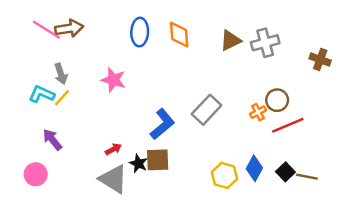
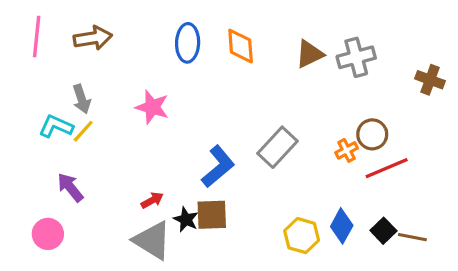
pink line: (46, 30) -> (37, 36), moved, turned 64

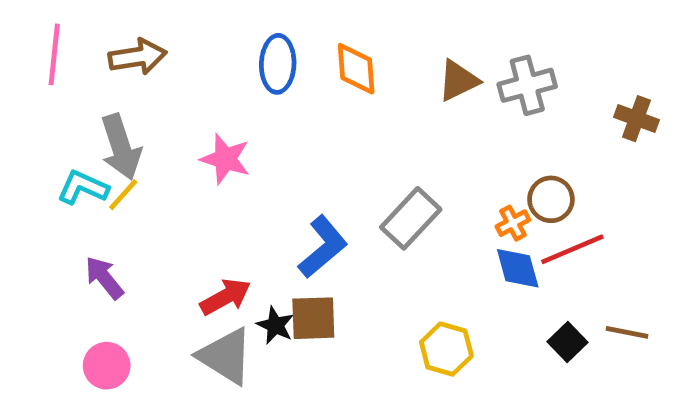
gray arrow: (82, 99) -> (121, 147), size x1.5
red arrow: (152, 200) -> (225, 297), size x1.5
blue diamond: (342, 226) -> (518, 268), moved, turned -44
pink circle: (48, 234) -> (107, 366), moved
brown line: (412, 237) -> (627, 332), moved

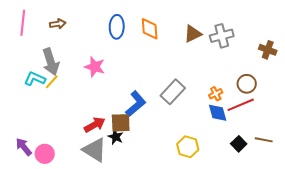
brown arrow: (137, 57) -> (58, 24), size x0.7
brown circle: (551, 199) -> (247, 84), moved
purple arrow: (104, 278) -> (24, 147), moved
brown square: (313, 318) -> (121, 123), moved

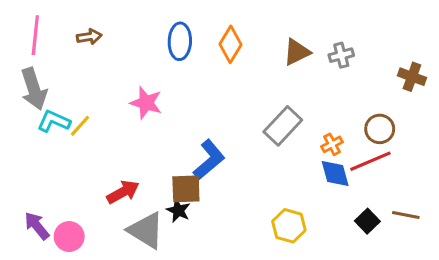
orange diamond: (150, 29) -> (231, 44), turned 35
gray cross: (222, 36) -> (341, 55), size x0.7
gray arrow: (51, 62) -> (34, 89), moved
gray rectangle: (173, 92) -> (283, 126), moved
red arrow: (95, 125) -> (123, 192), moved

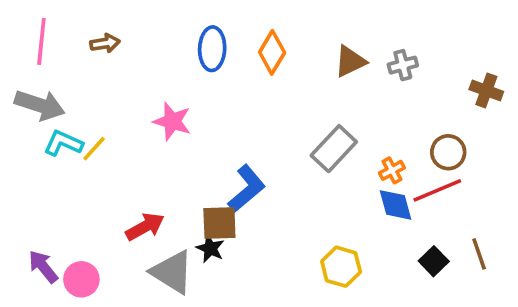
gray arrow: (34, 89) -> (40, 105), turned -54
brown line: (406, 215) -> (479, 254), turned 60

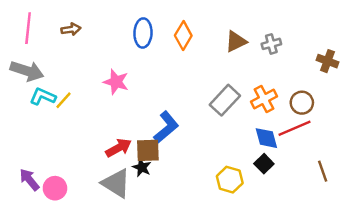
orange cross: (392, 170) -> (264, 99), moved, size x1.5
red arrow: (145, 227) -> (119, 148), moved
black square: (434, 261) -> (264, 164), moved

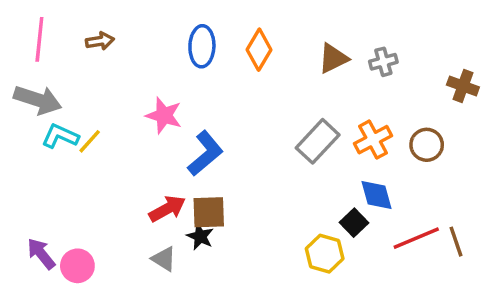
blue L-shape: (166, 127) -> (205, 153), moved
red line: (295, 128) -> (416, 238), moved
black square: (264, 164) -> (354, 223), moved
gray triangle: (116, 183) -> (164, 259), size x0.6

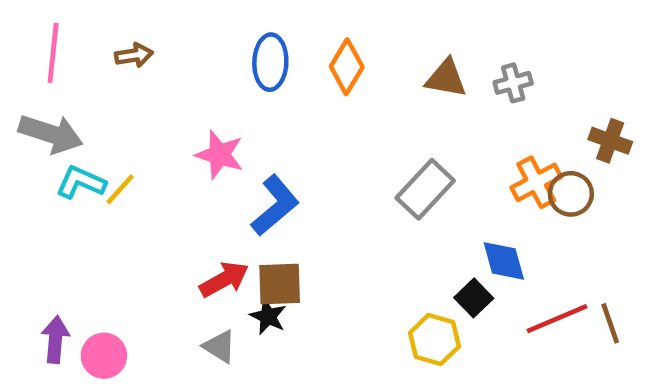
brown triangle: (333, 58) -> (446, 78), turned 36
brown cross: (463, 86) -> (610, 141), moved
orange cross: (373, 140) -> (536, 182), moved
purple arrow: (41, 254) -> (55, 340), turned 44

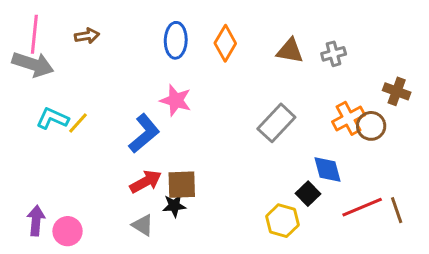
gray arrow: (51, 134) -> (33, 64), moved
pink star: (220, 155) -> (176, 100), moved
blue L-shape: (275, 205) -> (144, 133), moved
black star: (268, 316) -> (174, 206), turned -30

